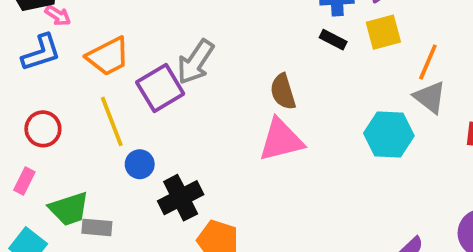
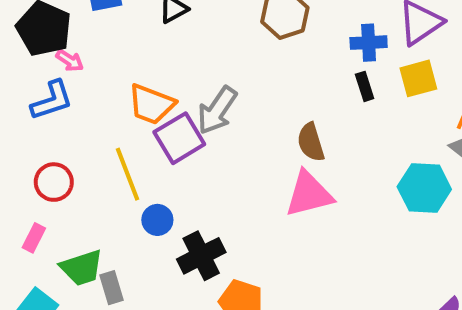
black rectangle: (333, 40) -> (365, 86), turned 45
orange trapezoid: (108, 56) -> (151, 104), moved, turned 48
gray rectangle: (97, 227) -> (112, 288), turned 68

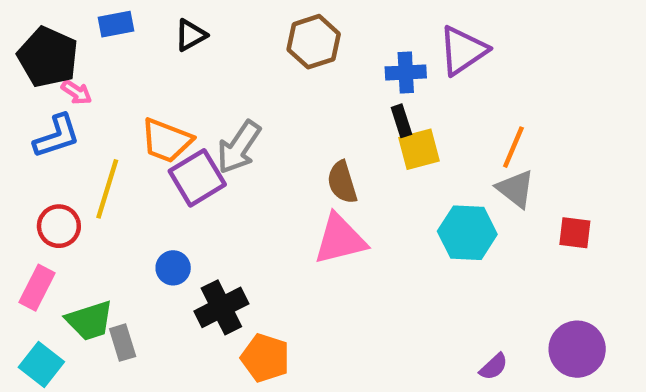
yellow square: (418, 78) -> (419, 149), moved
yellow line: (128, 174) -> (107, 189), moved, turned 38
pink rectangle: (34, 238) -> (37, 288), size x1.4

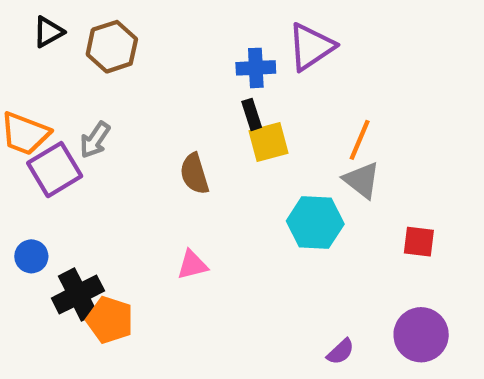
brown hexagon: (314, 42) -> (112, 47), moved
gray arrow: (239, 147) -> (95, 140), size x0.7
red square: (575, 233) -> (419, 242), moved
pink triangle: (340, 239) -> (192, 265), moved, size x0.6
orange pentagon: (265, 358) -> (110, 320), moved

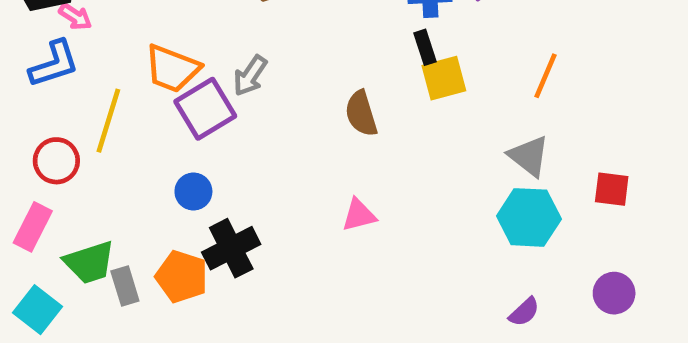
gray triangle: (362, 180) -> (529, 156), moved
cyan hexagon: (315, 222) -> (529, 217), moved
blue circle: (31, 256) -> (193, 191), moved
orange pentagon: (110, 320) -> (182, 277), moved
purple circle: (421, 335) -> (614, 293), size x0.7

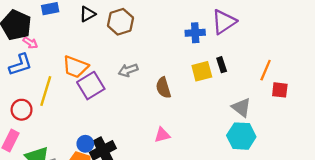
black rectangle: (425, 47) -> (222, 65), moved
gray arrow: (250, 76) -> (128, 70), moved, turned 36
orange line: (546, 76) -> (266, 70), moved
red square: (612, 189) -> (280, 90), moved
blue circle: (193, 191) -> (85, 144), moved

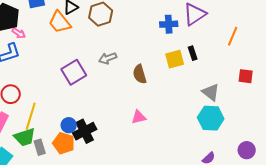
orange trapezoid: (75, 67) -> (60, 22), moved, turned 30
orange line: (266, 70) -> (233, 36), moved
yellow line: (46, 91) -> (31, 116), moved

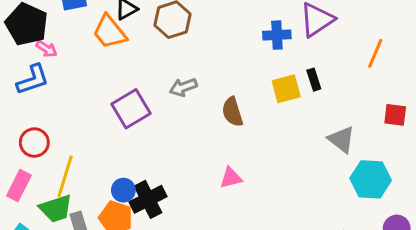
cyan hexagon: (211, 118) -> (371, 179), moved

